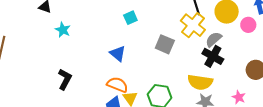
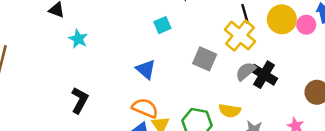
pink circle: (248, 25) -> (306, 25), moved
gray semicircle: (214, 39) -> (246, 71), moved
yellow semicircle: (200, 82) -> (230, 111), moved, size x0.7

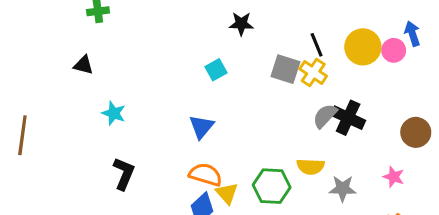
yellow cross: (240, 36) -> (313, 73), size x0.7
cyan star: (78, 39) -> (114, 113), moved
gray square: (205, 59) -> (285, 69), moved
blue triangle: (146, 69) -> (201, 127), turned 35

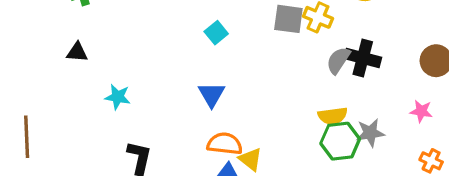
green hexagon: (272, 186) -> (340, 141), moved

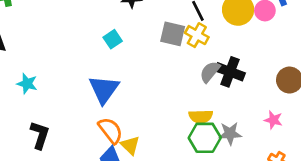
blue triangle: (212, 95) -> (104, 89), size x1.4
orange semicircle: (225, 144) -> (111, 130), turned 40

